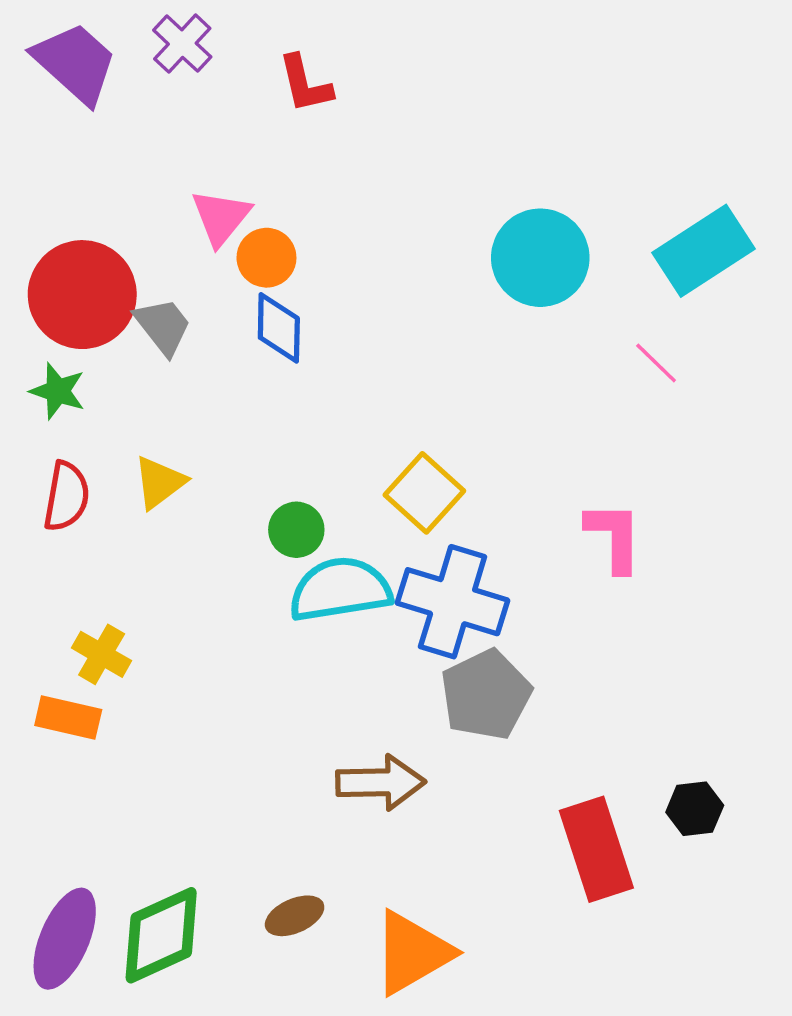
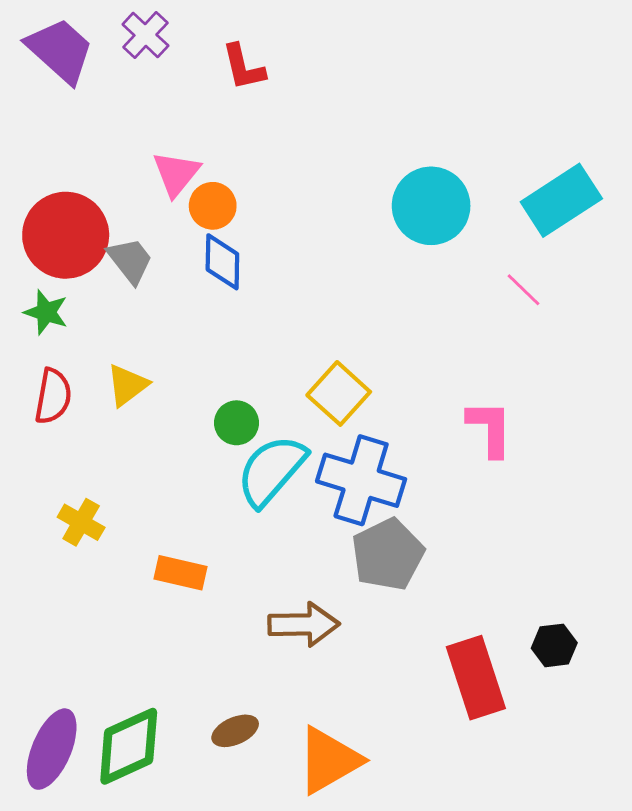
cyan semicircle: (340, 589) -> (271, 470), turned -40
orange rectangle: (68, 718) -> (180, 573), moved

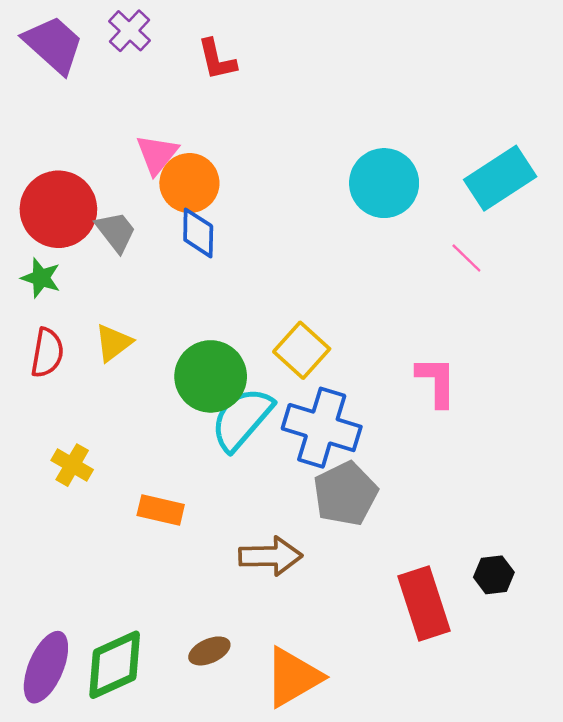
orange circle: (213, 206) -> (189, 183), size x1.4
green circle: (236, 423) -> (211, 376), size x1.8

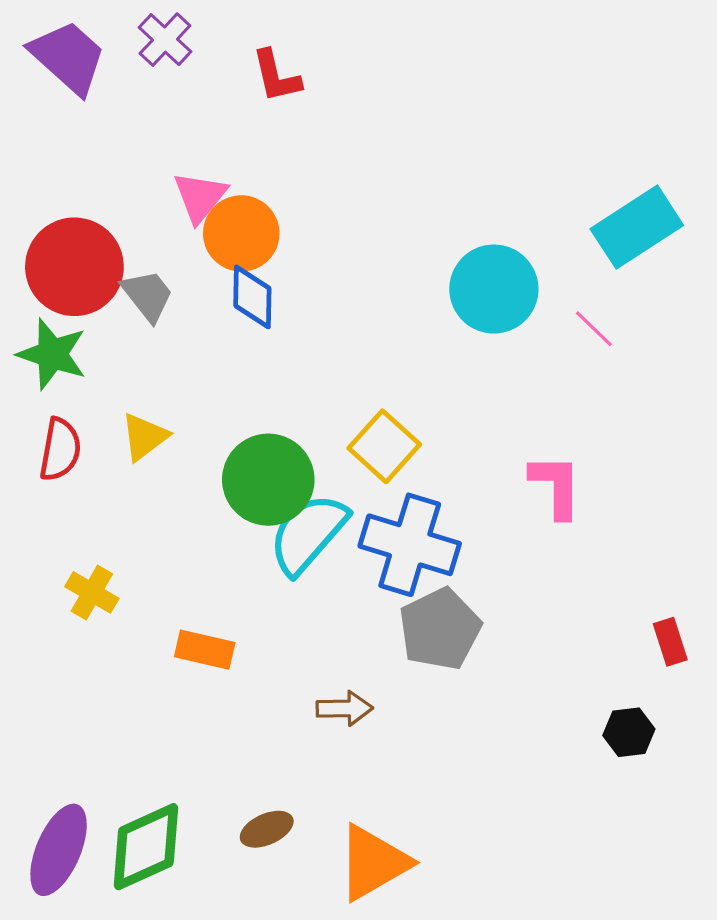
cyan circle: (384, 183) -> (494, 289), moved
green star: (41, 278) -> (52, 354), size x1.4
brown arrow: (271, 556) -> (345, 708), size x0.7
red rectangle: (424, 604) -> (670, 642), moved, size x0.5

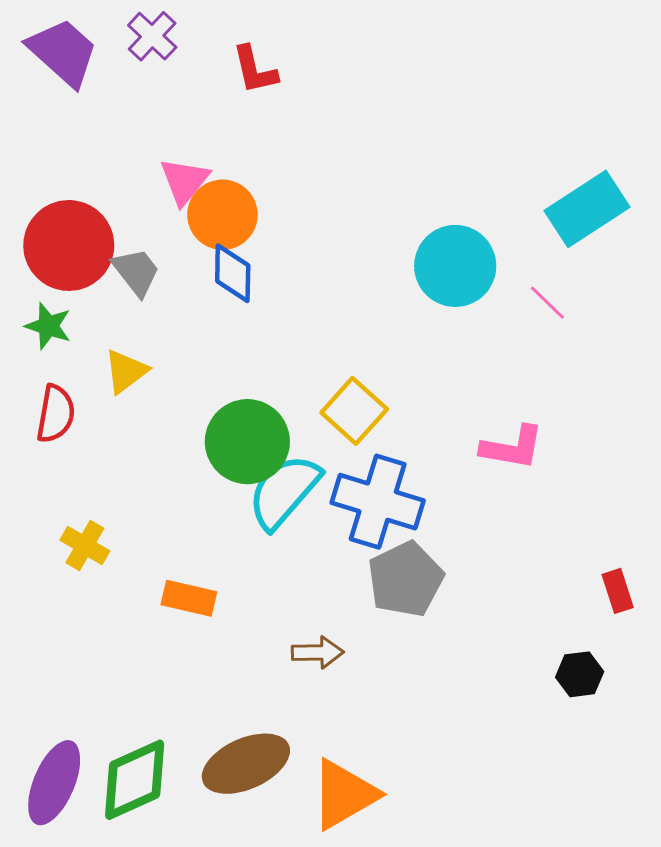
green star: (52, 354) -> (48, 326), size x0.7
yellow triangle: (144, 437) -> (126, 371), moved
pink L-shape: (556, 486) -> (512, 447), turned 100
brown ellipse: (267, 829) -> (246, 764), size x1.8

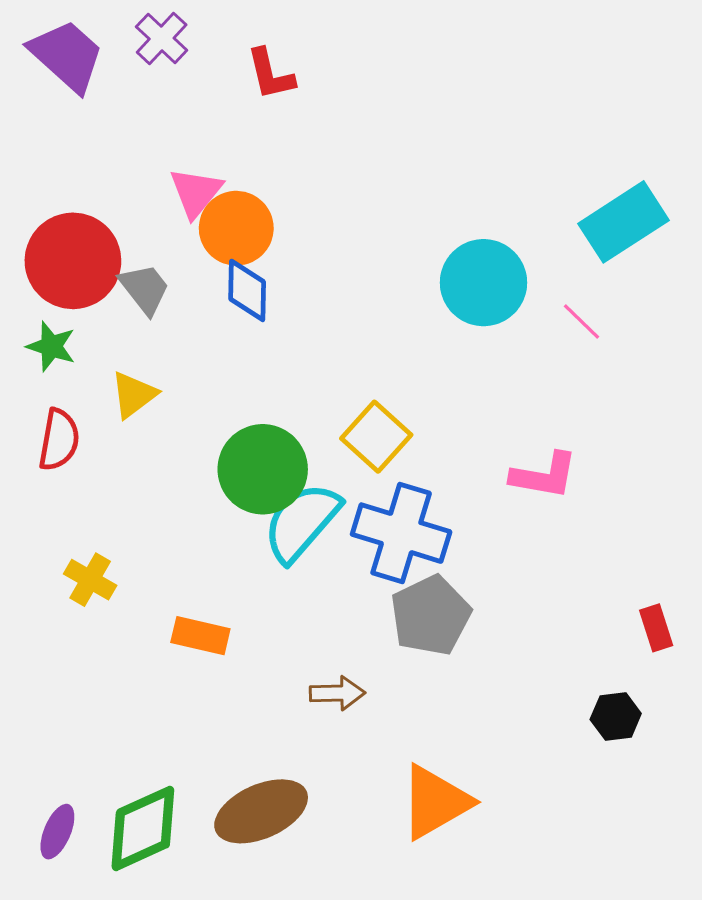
purple ellipse: (54, 783) -> (57, 832), size x0.6
orange triangle: (344, 794) -> (435, 802), moved

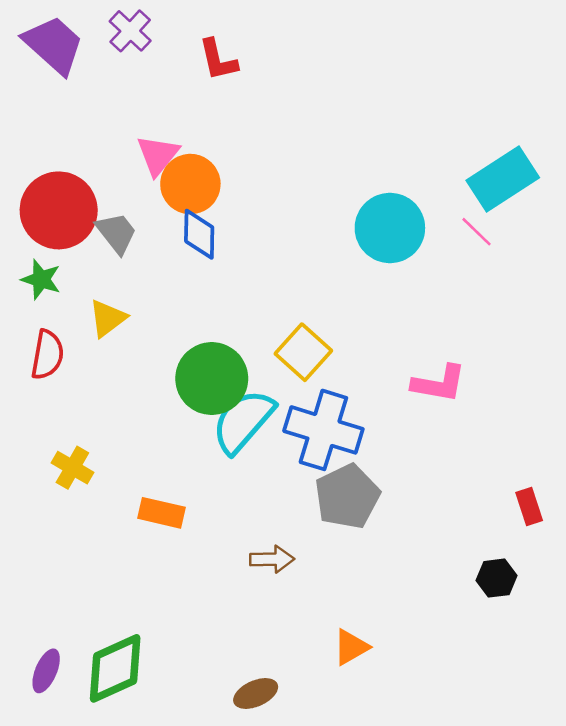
pink line: (581, 322) -> (476, 232), moved
orange triangle: (435, 802) -> (351, 647), size x0.6
brown ellipse: (261, 811) -> (256, 693), moved, size x0.6

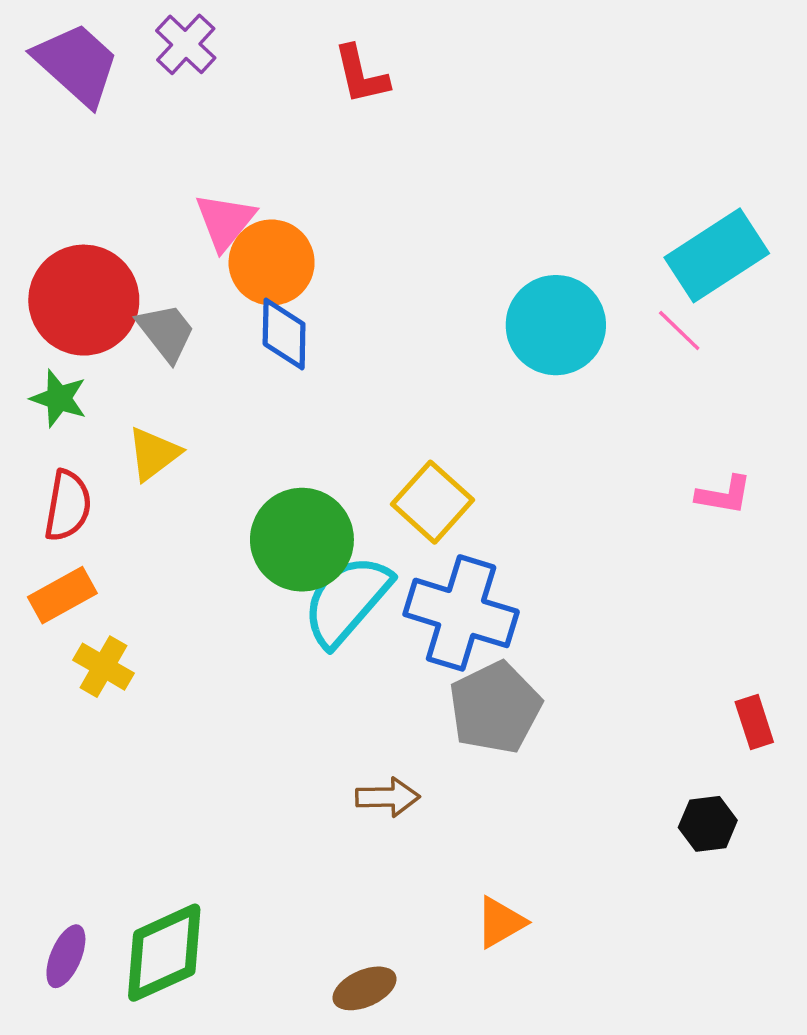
red L-shape: (218, 60) -> (361, 75), moved
pink L-shape: (439, 384) -> (724, 495), moved, size x0.7
orange rectangle: (162, 513) -> (62, 595), moved, turned -42

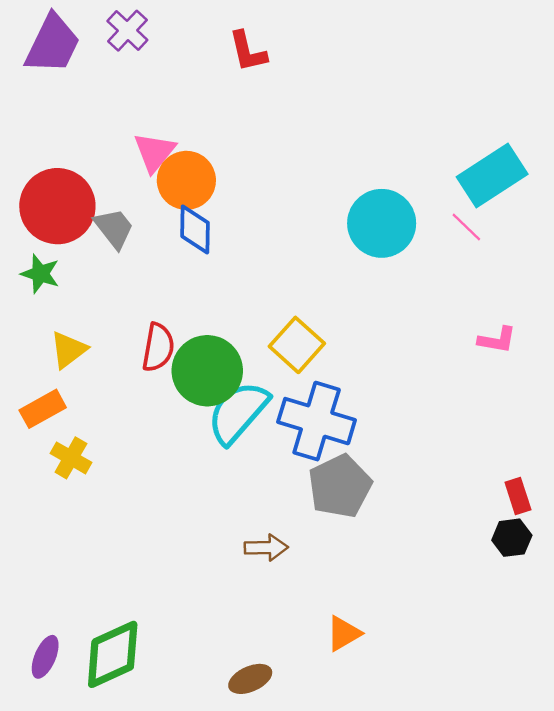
purple trapezoid: (77, 64) -> (53, 44), turned 74
yellow triangle: (154, 454) -> (68, 350), moved
red semicircle: (68, 506) -> (158, 347), moved
black hexagon: (708, 824) -> (512, 538), moved

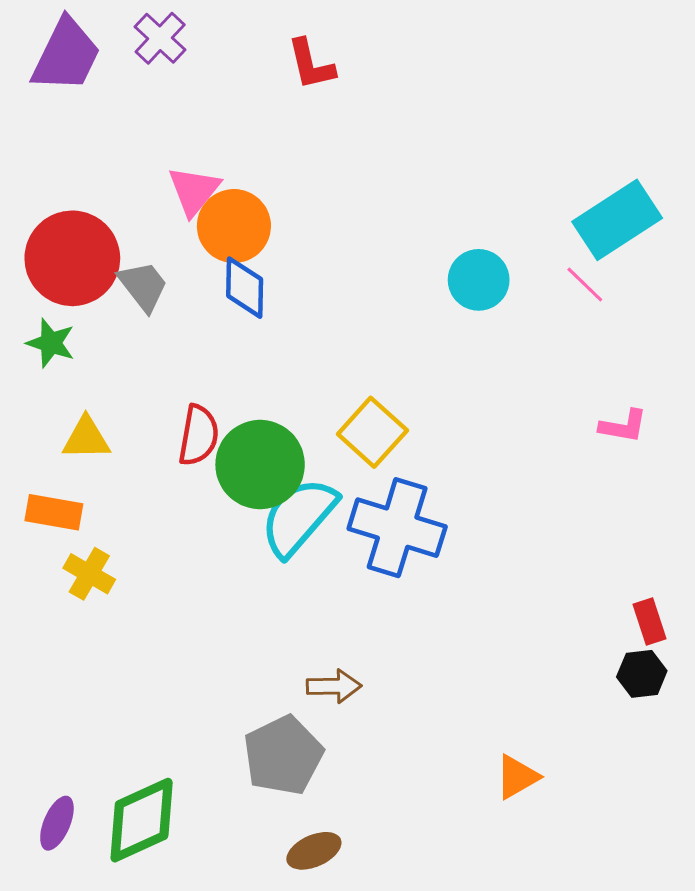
cyan circle: (382, 223) -> (479, 280), size x0.7
yellow triangle: (68, 350) -> (86, 438), turned 36
orange rectangle: (43, 409) -> (54, 512), turned 39
gray pentagon: (340, 486) -> (283, 755), moved
orange triangle: (344, 633) -> (517, 777), moved

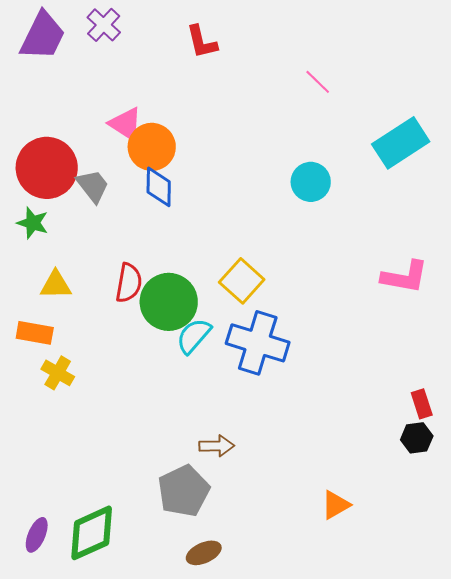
pink triangle: (194, 191) -> (126, 124), turned -36
pink line: (585, 284) -> (318, 82), moved
pink L-shape: (623, 426) -> (405, 277), size x1.5
cyan semicircle: (299, 517) -> (194, 336), size x0.7

